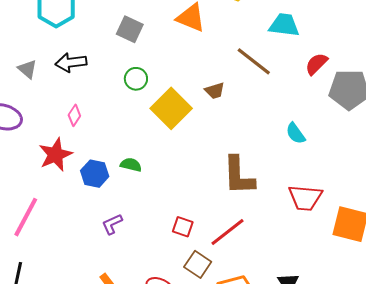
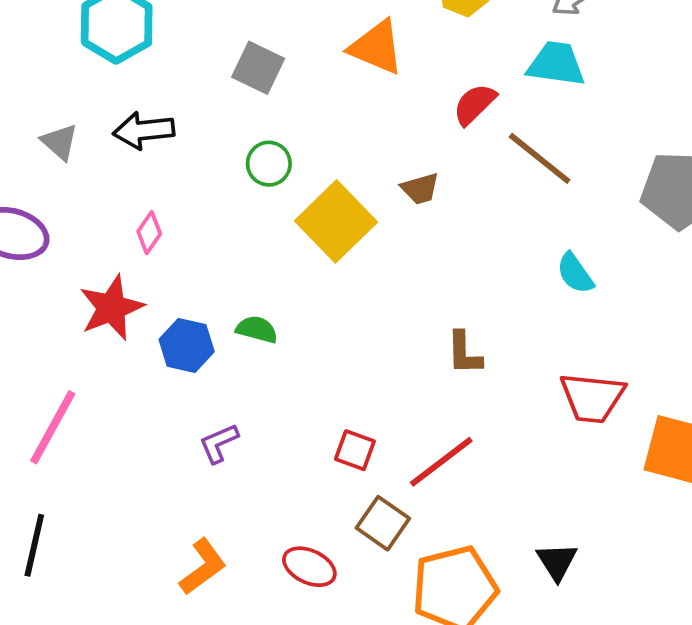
brown line: (254, 61) -> (540, 158), moved
red semicircle: (316, 64) -> (475, 104), moved
brown L-shape: (239, 176) -> (464, 353), size x0.6

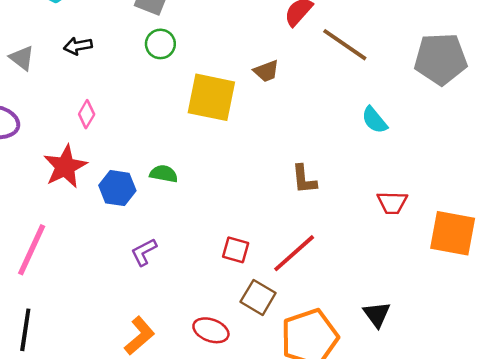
black arrow: (144, 130) -> (78, 46), size x0.7
green circle: (269, 164) -> (160, 44), moved
yellow square: (336, 221) -> (211, 97), turned -30
red trapezoid: (592, 398) -> (392, 203), size x0.7

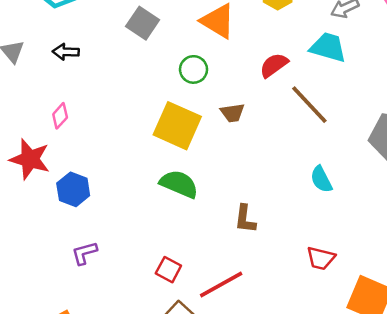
green circle: (160, 44) -> (194, 69), moved
red star: (65, 167) -> (30, 159), turned 30
green semicircle: (164, 174) -> (179, 184), moved, size x1.5

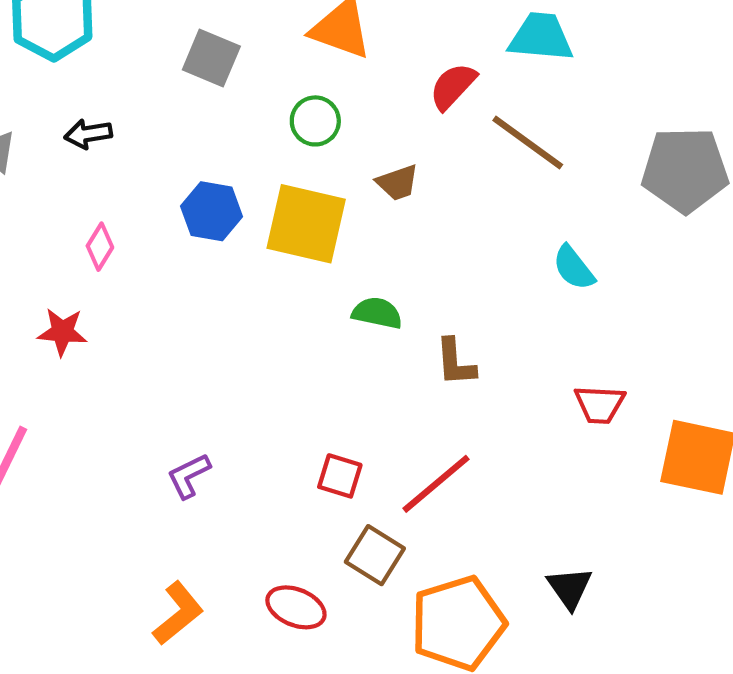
red star: (30, 159) -> (62, 332), size x0.7
green semicircle: (179, 184) -> (377, 313), moved, size x0.7
blue hexagon: (73, 189) -> (212, 211), moved

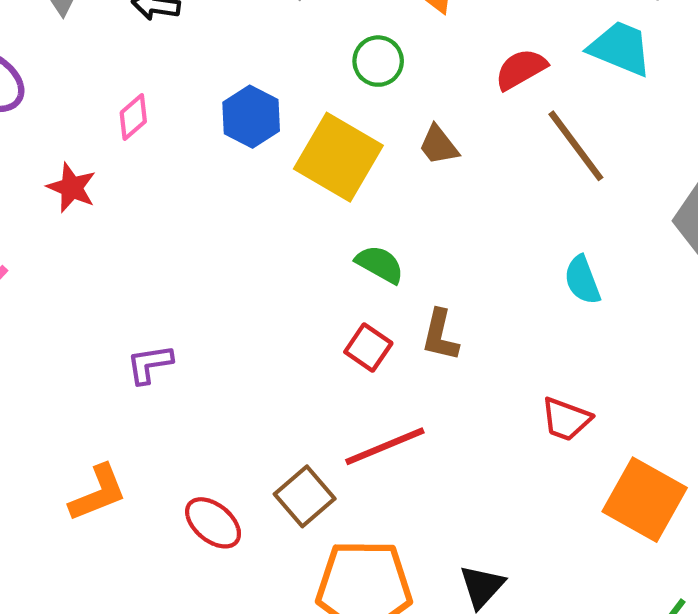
brown trapezoid: (397, 183) -> (439, 145), turned 54
red square: (340, 476) -> (368, 347), moved

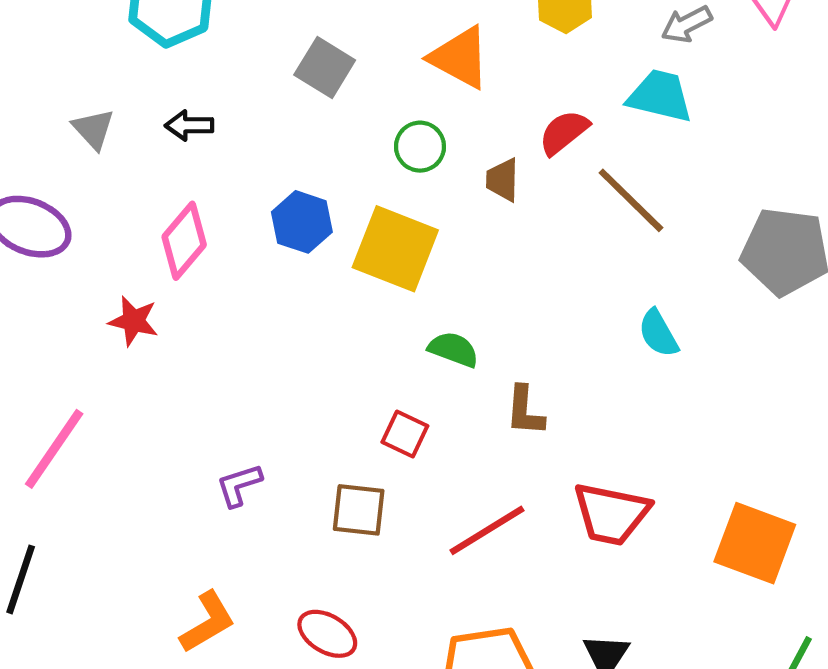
pink diamond: (133, 117) -> (184, 241), size x1.6
brown trapezoid: (439, 145) -> (503, 180), moved, turned 48
red square: (368, 347) -> (405, 434), moved
red trapezoid: (566, 419) -> (611, 514), moved, size x1.5
brown square: (305, 496) -> (359, 510), moved, turned -34

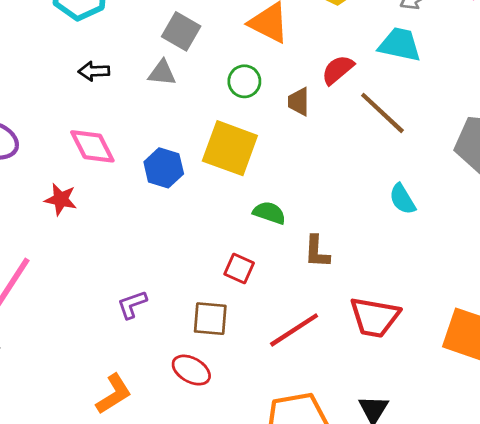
gray triangle: (93, 129) -> (162, 73), moved, turned -40
blue hexagon: (302, 222) -> (164, 168), moved
pink diamond: (184, 241) -> (92, 146), turned -66
red ellipse: (327, 634) -> (191, 370), moved

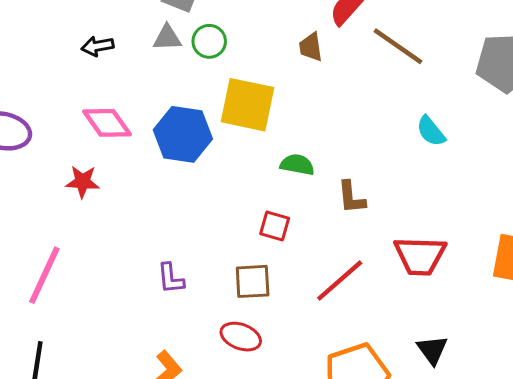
green circle: (244, 81) -> (209, 41), moved
blue hexagon: (164, 168) -> (183, 134), size x1.4
purple L-shape: (132, 304) -> (171, 278), turned -68

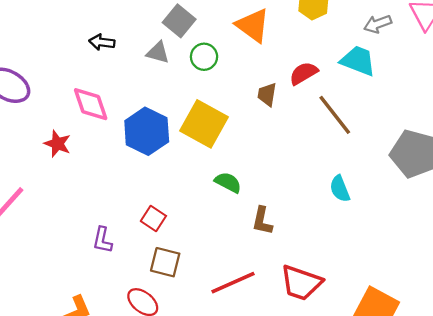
green circle: (209, 41) -> (204, 57), moved
red square: (275, 226) -> (153, 219), moved

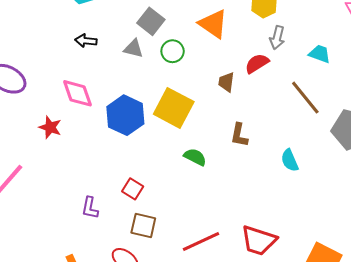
gray arrow: (378, 24) -> (277, 38), moved, turned -55
cyan trapezoid: (358, 61) -> (320, 54), moved, size x0.7
brown line: (335, 115) -> (305, 98), moved
brown L-shape: (262, 221) -> (239, 135), moved

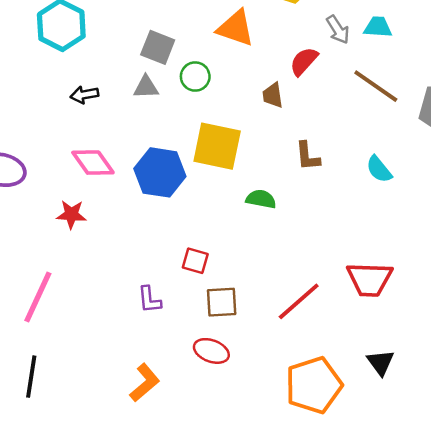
gray arrow: (277, 38) -> (338, 30), moved, turned -30

